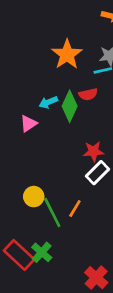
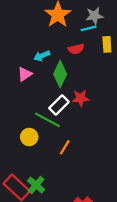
green diamond: (70, 106) -> (60, 74), moved
white rectangle: (97, 173) -> (59, 105), moved
green line: (52, 212) -> (47, 120), moved, turned -35

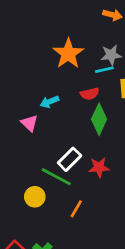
pink triangle: (25, 74) -> (29, 123), turned -42
green diamond: (60, 74) -> (99, 119), moved
red star: (81, 98) -> (99, 167), moved

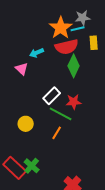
orange star: (68, 54) -> (61, 28), moved
red semicircle: (90, 94) -> (67, 47), size x1.6
green line: (56, 177) -> (61, 114), moved

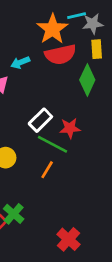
gray star: (83, 18) -> (93, 24), moved
cyan line: (78, 29) -> (77, 16), moved
green diamond: (74, 66) -> (87, 80), moved

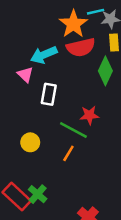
cyan arrow: (20, 63) -> (44, 55), size x1.5
white rectangle: (40, 120) -> (49, 94), moved, turned -35

